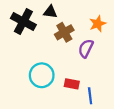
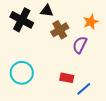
cyan circle: (42, 75) -> (22, 73), moved
blue line: (90, 96) -> (84, 89), turned 56

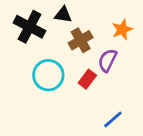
cyan circle: (22, 73) -> (48, 75), moved
red rectangle: (67, 78) -> (87, 79), moved, turned -64

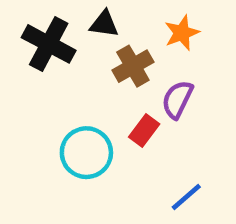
orange star: (122, 29) -> (182, 33), moved
cyan circle: (48, 75) -> (86, 153), moved

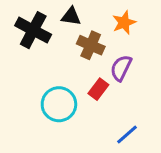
brown cross: (133, 66) -> (91, 45), turned -36

